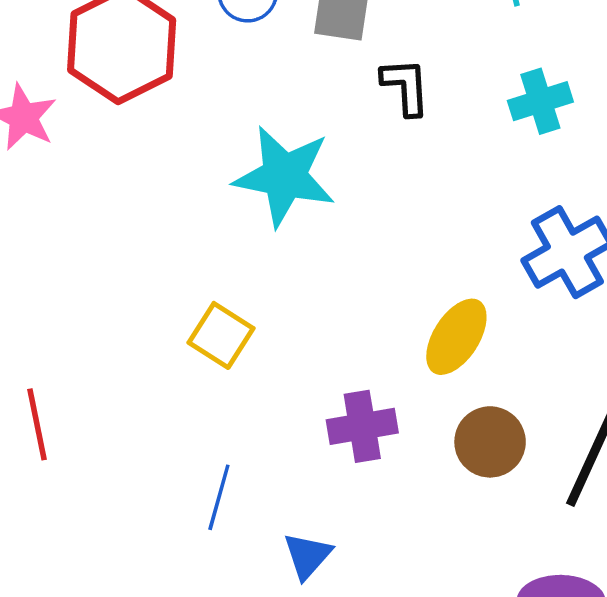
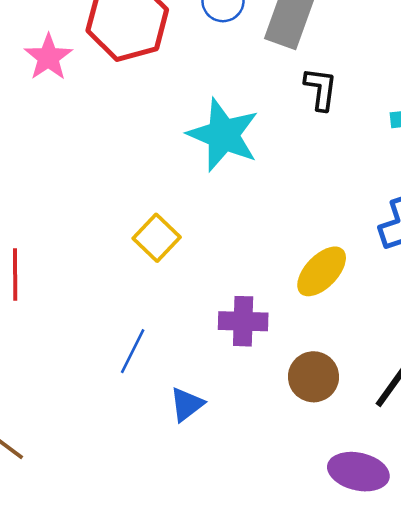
brown circle: (490, 442) -> (314, 377), moved

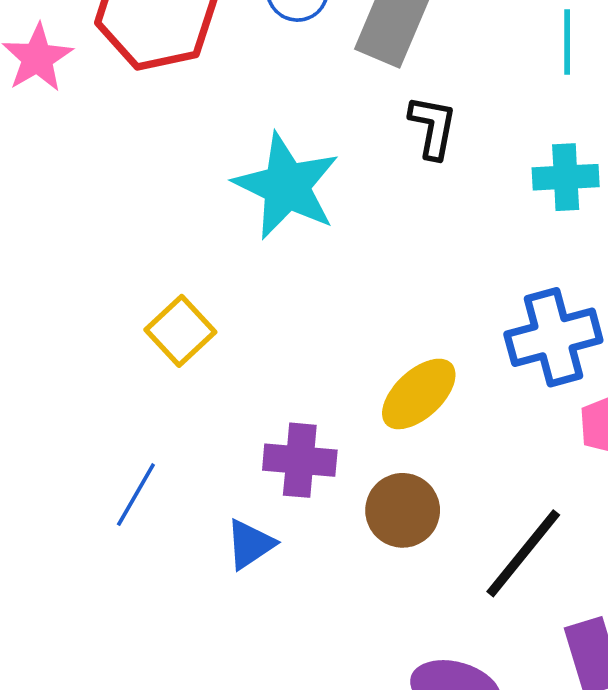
brown circle: (314, 377) -> (403, 510), moved
blue triangle: (187, 404) -> (250, 544), moved

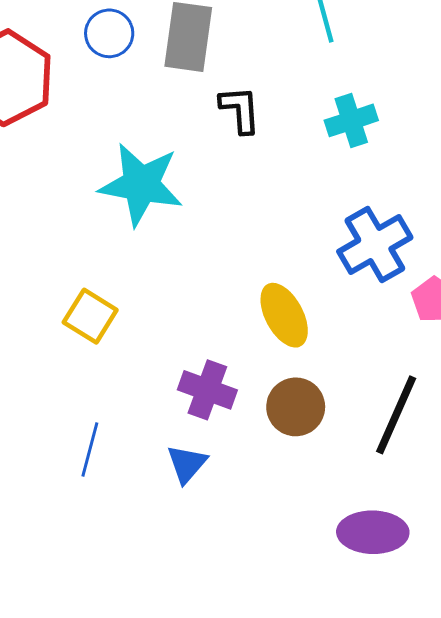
yellow ellipse: (419, 394) -> (284, 315), turned -60
purple cross: (300, 460) -> (207, 390), turned 30

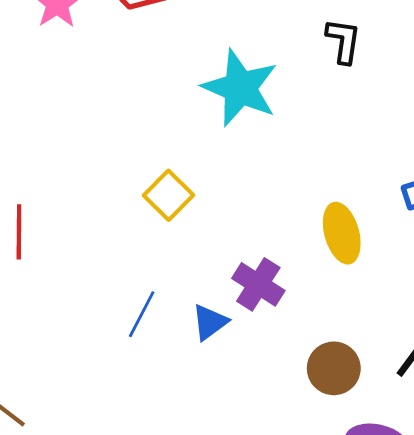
brown circle: (296, 407) -> (334, 368), moved
blue triangle: (187, 464) -> (210, 322), moved

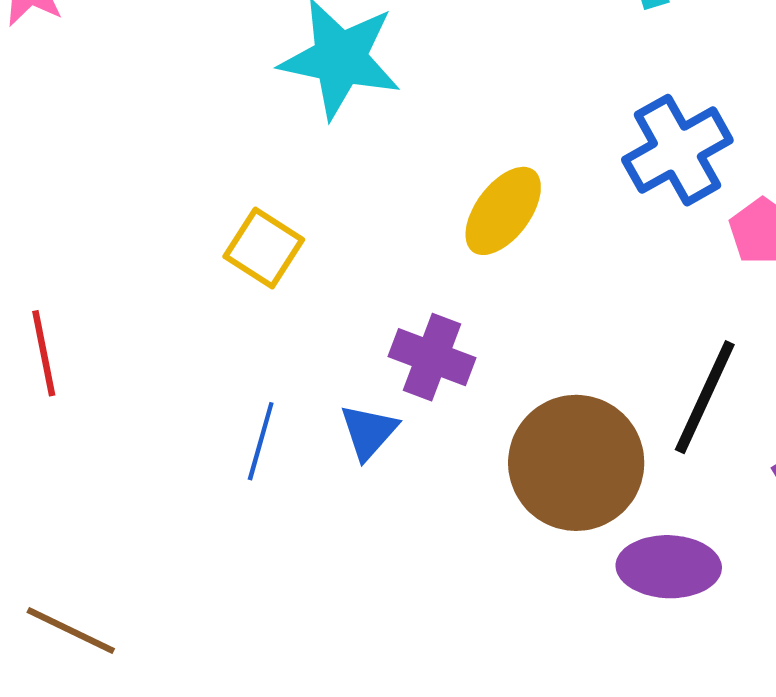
yellow ellipse: (342, 233) -> (503, 211), moved, turned 64
brown circle: (334, 368) -> (576, 463), size x1.6

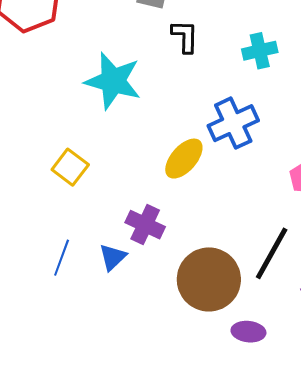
blue cross: (677, 150) -> (233, 123), moved
purple ellipse: (669, 567) -> (248, 332), size x0.7

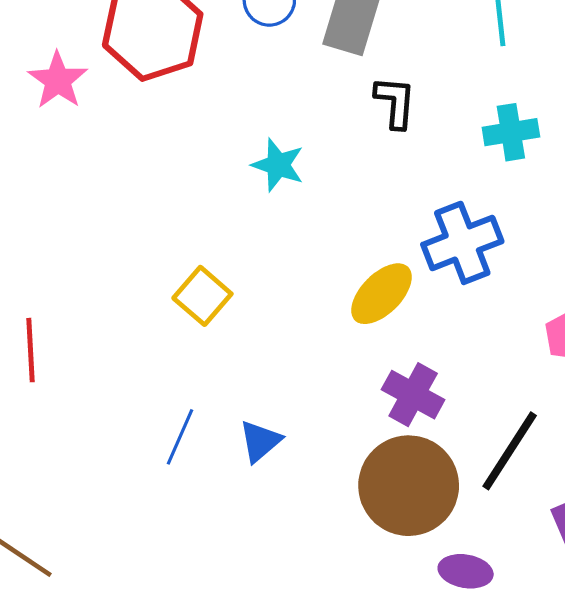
cyan star: (113, 81) -> (278, 165), size x0.6
purple cross: (145, 225) -> (413, 395), moved

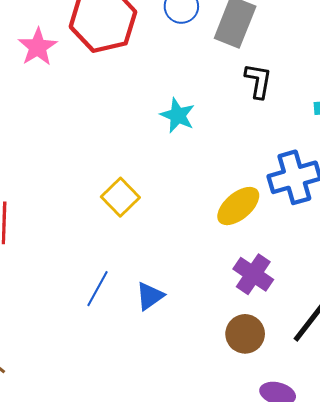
brown circle: (409, 486) -> (245, 334), size x0.6

